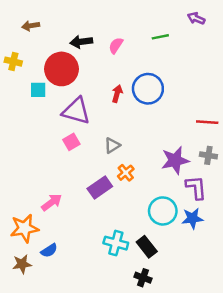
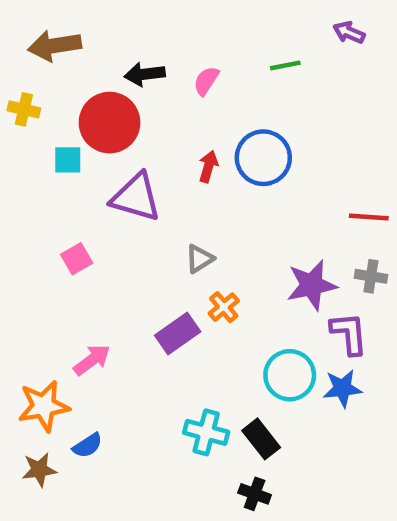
brown arrow: (31, 26) -> (55, 46), size x1.6
pink square: (71, 142) -> (77, 259), moved

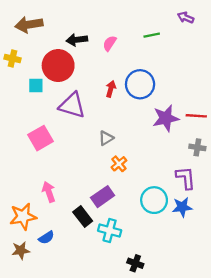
pink square: (77, 259) -> (41, 138), size x1.5
purple star: (312, 285) -> (166, 118), moved
purple rectangle: (178, 333) -> (103, 197), moved
pink arrow: (92, 360) -> (49, 192), turned -72
black rectangle: (261, 439) -> (83, 216), moved

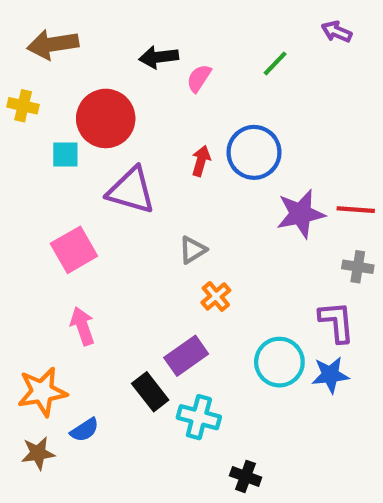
green line: (152, 35) -> (275, 63), turned -35
black arrow: (77, 40) -> (159, 57), moved
pink arrow: (49, 192) -> (82, 326), moved

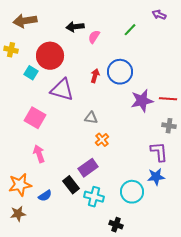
cyan square: (65, 155) -> (31, 73), turned 32
pink square: (74, 250) -> (35, 118), turned -30
gray triangle: (193, 250) -> (91, 118), turned 40
cyan circle: (279, 362) -> (132, 192), moved
blue semicircle: (85, 430) -> (45, 196), moved

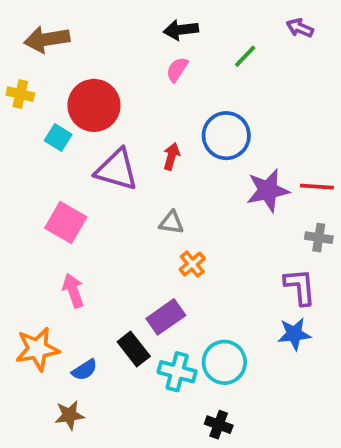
black arrow: (75, 27) -> (181, 30), moved
red arrow: (95, 76) -> (171, 156), moved
cyan circle: (132, 192) -> (224, 362), moved
brown star: (18, 214) -> (69, 415), moved

